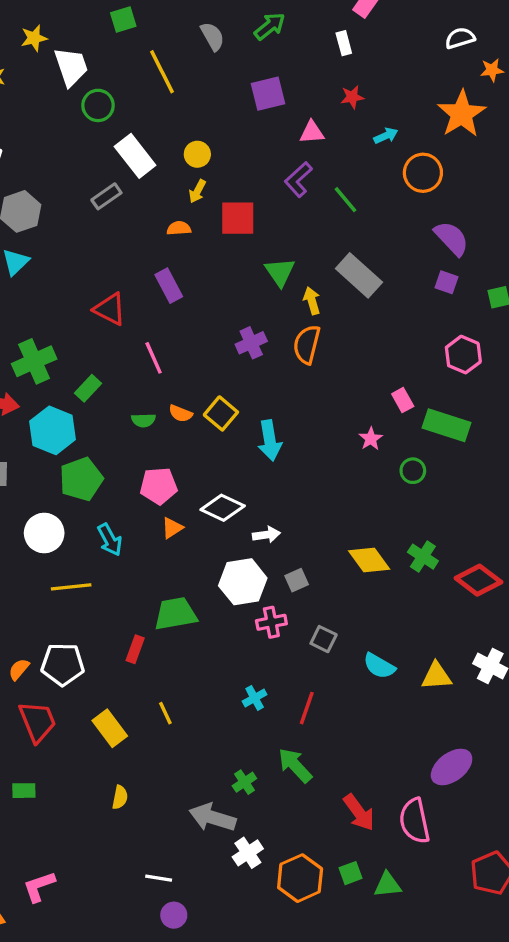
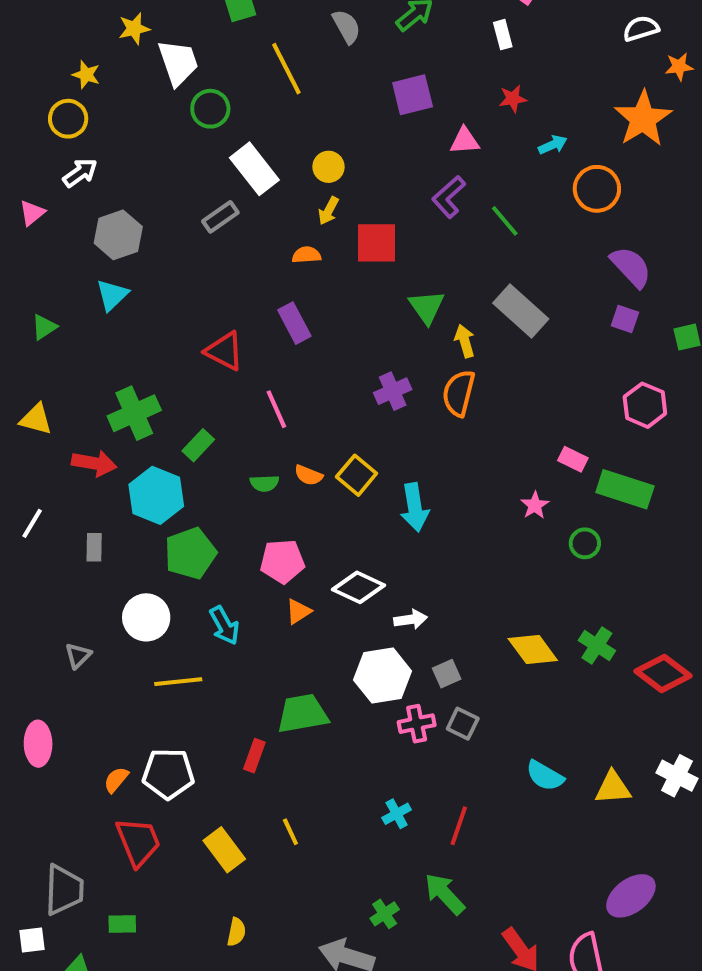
pink rectangle: (403, 400) -> (573, 459), turned -35
gray square: (324, 639) -> (463, 724), moved

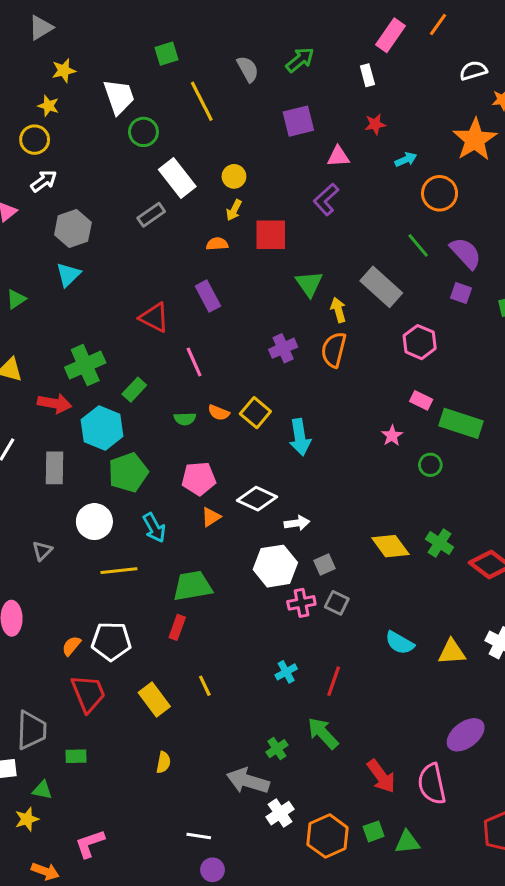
yellow star: (134, 29) -> (64, 71), moved
green line: (505, 221) -> (418, 245), moved
pink hexagon: (645, 405) -> (420, 342), moved
gray rectangle: (94, 547) -> (55, 468), size x1.5
green trapezoid: (302, 714) -> (193, 586), moved

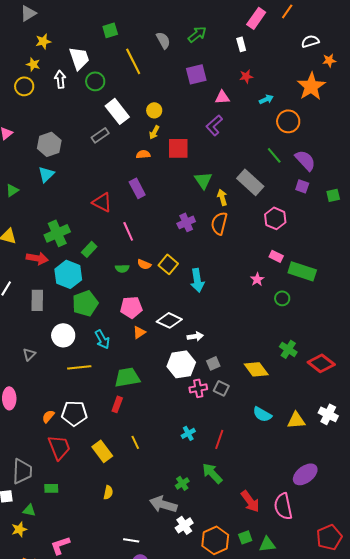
white arrow: (44, 181) -> (60, 79), moved, turned -60
yellow diamond: (390, 546) -> (256, 369), moved

